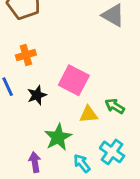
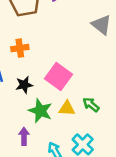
green star: (58, 137) -> (40, 111), moved, turned -30
purple arrow: (35, 162) -> (24, 136), moved

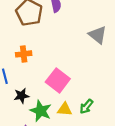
black star: (24, 85) -> (21, 96), moved
green arrow: (91, 105) -> (86, 106), turned -91

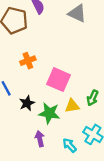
gray triangle: (98, 35) -> (77, 13), moved
orange cross: (24, 54) -> (28, 61), moved

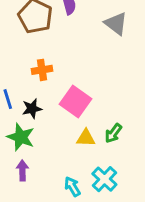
black star: (27, 103) -> (32, 109), moved
green star: (49, 113) -> (21, 137), moved
purple arrow: (40, 139) -> (22, 170), moved

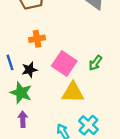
green arrow: (113, 133) -> (95, 63), moved
yellow triangle: (86, 138) -> (73, 92), size x1.5

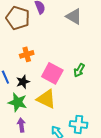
yellow triangle: (73, 92) -> (46, 99), moved, turned 30
cyan cross: (88, 125) -> (78, 124), turned -30

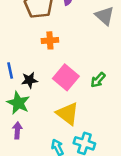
orange cross: (27, 54) -> (50, 40), moved
yellow triangle: (46, 99) -> (68, 114), moved

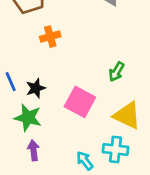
pink square: (66, 77) -> (80, 102), moved
yellow triangle: (68, 114) -> (127, 115), moved

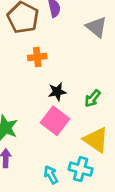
black star: (36, 88) -> (57, 92), moved

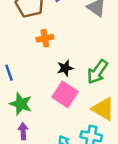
green arrow: (92, 98) -> (97, 72), size x1.5

